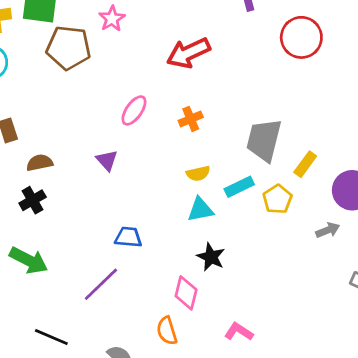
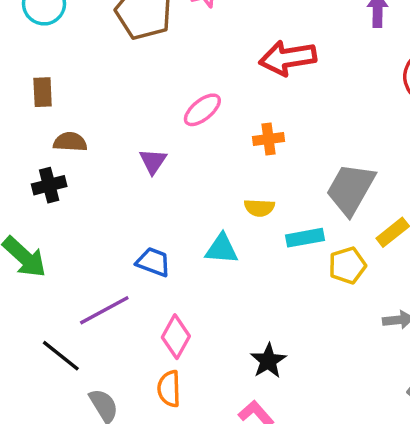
cyan triangle: (200, 210) -> (222, 249), moved
black star: (211, 257) -> (268, 361), moved
pink diamond: (186, 293) -> (176, 337), moved
black line: (51, 337) -> (61, 356), moved

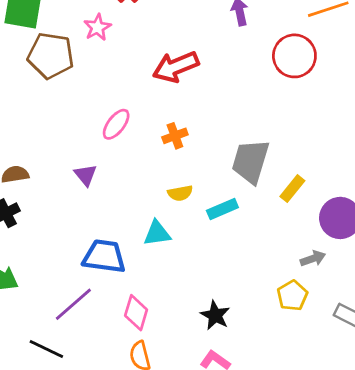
blue trapezoid: (153, 262) -> (104, 256), size x1.5
yellow pentagon: (347, 265) -> (292, 296), moved

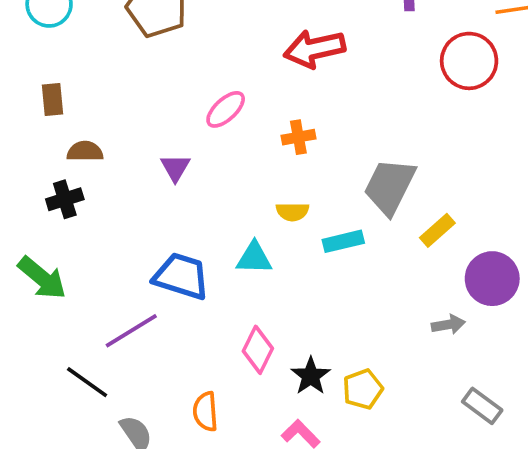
yellow pentagon: (292, 296) -> (363, 389), moved
pink diamond: (136, 313) -> (258, 350), moved

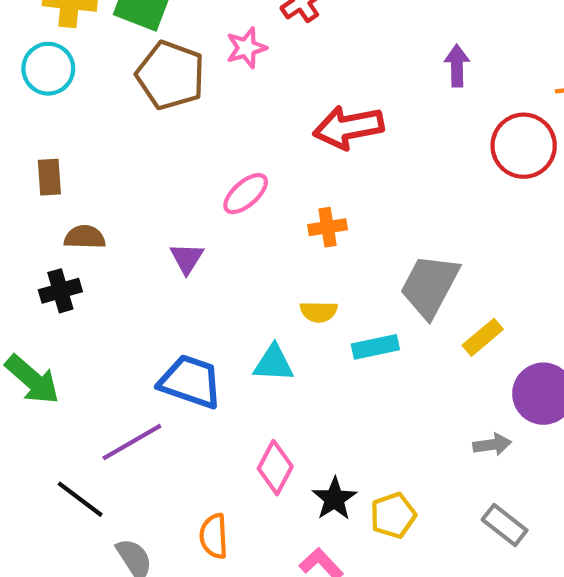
gray rectangle: (482, 406) -> (505, 525), moved

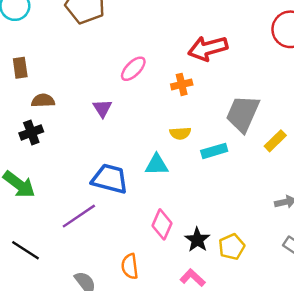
red arrow: (348, 127) -> (208, 48), moved
black line: (80, 499) -> (25, 250), moved

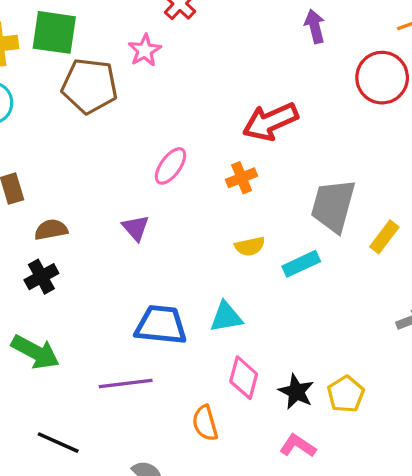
cyan triangle: (157, 165) -> (226, 317), moved
purple line: (79, 216) -> (126, 383), turned 36
orange semicircle: (130, 266) -> (205, 423), moved

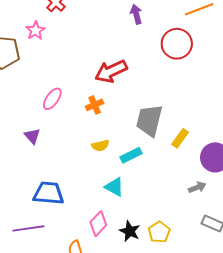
cyan triangle: (226, 317) -> (114, 187), moved, turned 40
pink diamond: (244, 378) -> (98, 224), turned 30

